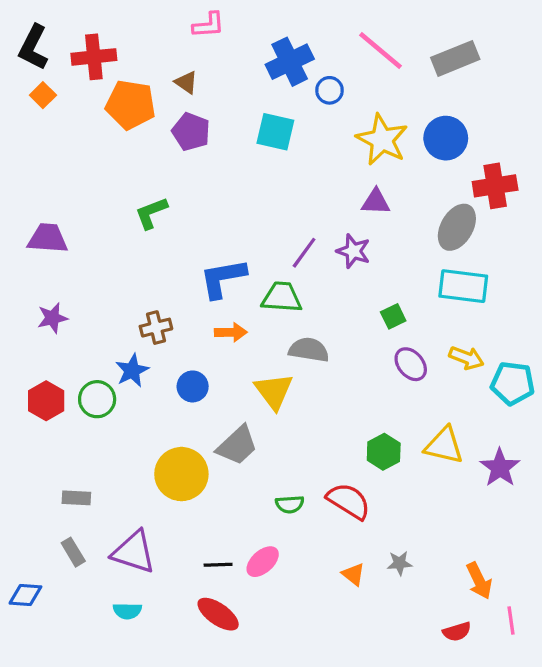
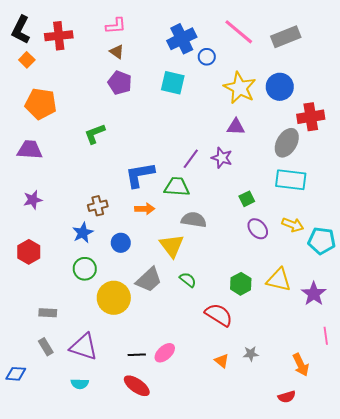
pink L-shape: (209, 25) -> (116, 26), moved
orange pentagon: (130, 105) -> (41, 104), moved
green circle: (97, 399) -> (85, 269), moved
green semicircle: (290, 504) -> (188, 280), moved, turned -138
pink line: (511, 620) -> (326, 336), moved

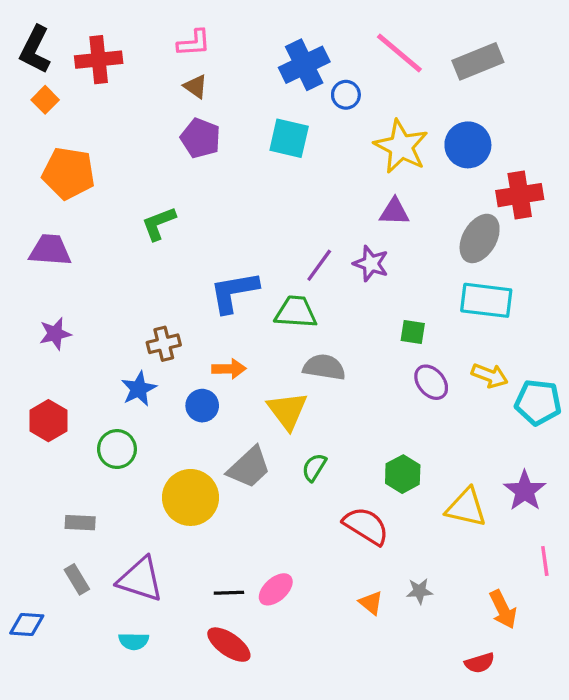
green square: (247, 199) -> (413, 332), turned 35
orange arrow: (145, 209) -> (229, 369), moved
green circle: (85, 269) -> (117, 449), moved
green semicircle: (188, 280) -> (314, 467), turned -96
yellow triangle: (279, 280) -> (466, 508), moved

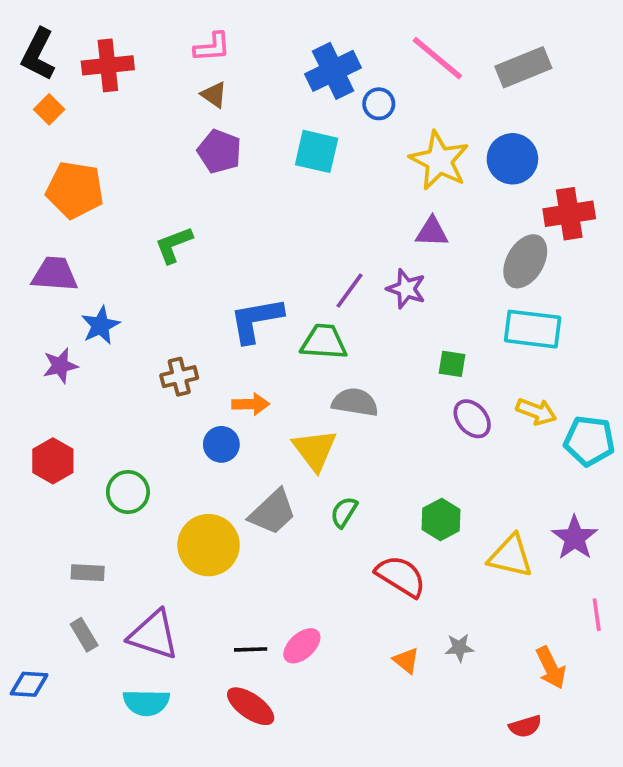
blue star: (139, 389) -> (100, 325), moved
cyan semicircle: (134, 641) -> (146, 703), size x1.4

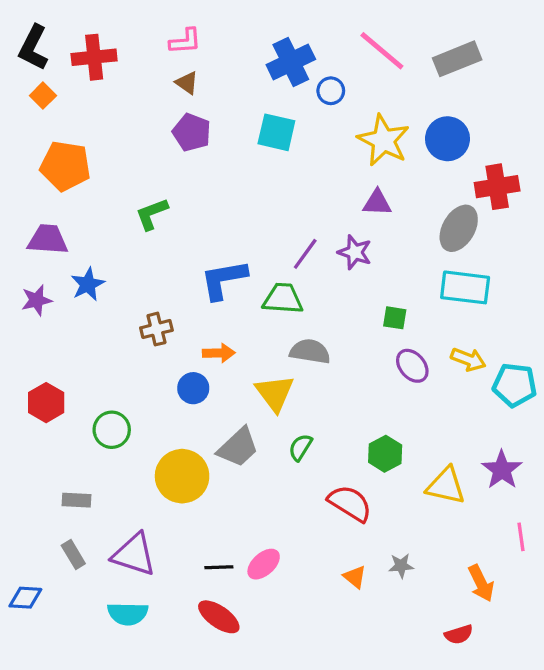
purple star: (60, 366) -> (37, 300), moved

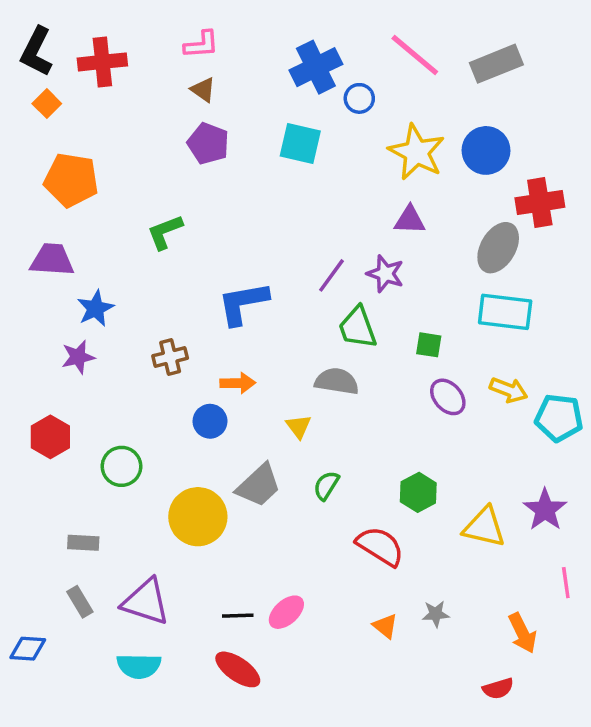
green trapezoid: (283, 299) -> (358, 328), moved, turned -114
purple star: (37, 300) -> (78, 357), moved
yellow triangle: (275, 393) -> (299, 426), size x0.6

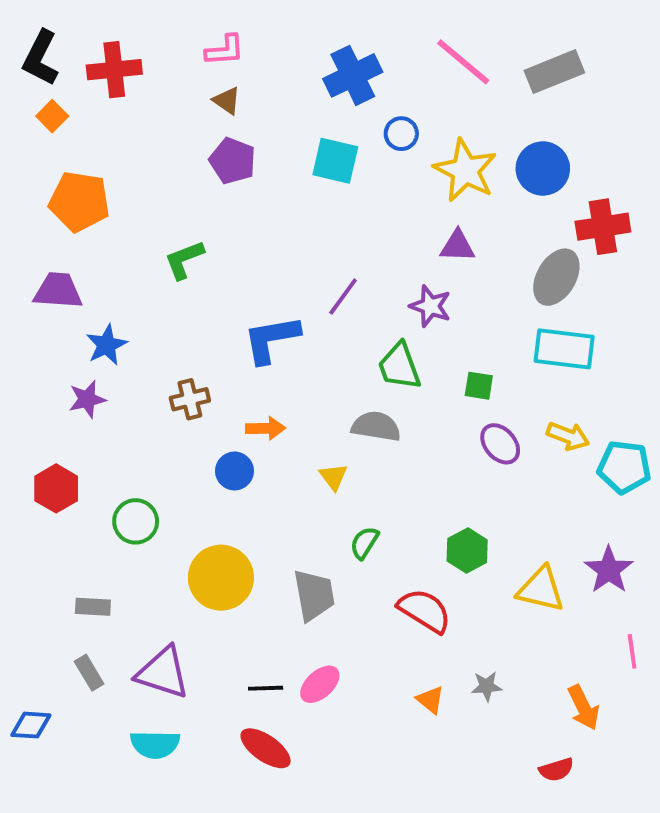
blue circle: (359, 98) -> (401, 134), moved
purple line: (332, 275) -> (343, 296), moved
gray trapezoid: (259, 485) -> (314, 595), moved, turned -57

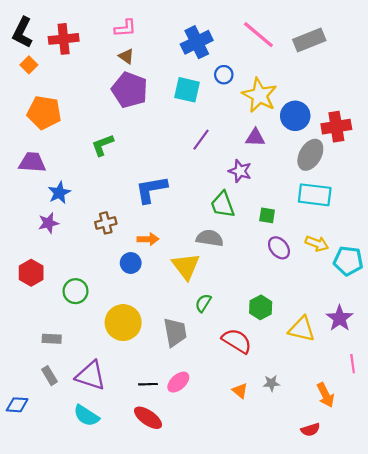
purple pentagon: (233, 161) -> (130, 90), size x1.4
blue circle: (543, 168) -> (295, 116), moved
purple line: (343, 296) -> (201, 140), moved
yellow triangle: (333, 477) -> (186, 266), size x1.8
cyan semicircle: (155, 744) -> (86, 416), turned 32

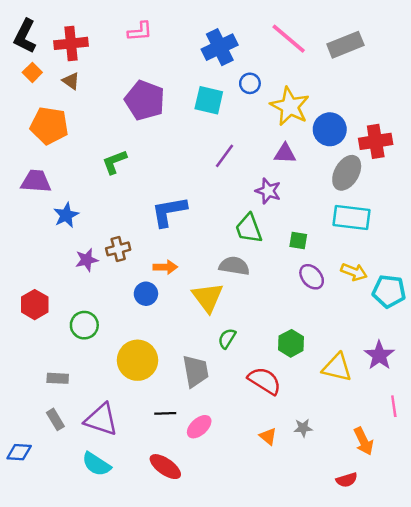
brown triangle: (126, 56) -> (71, 81), moved
purple star: (48, 223) -> (87, 260), moved
black line: (148, 384) -> (165, 413), moved

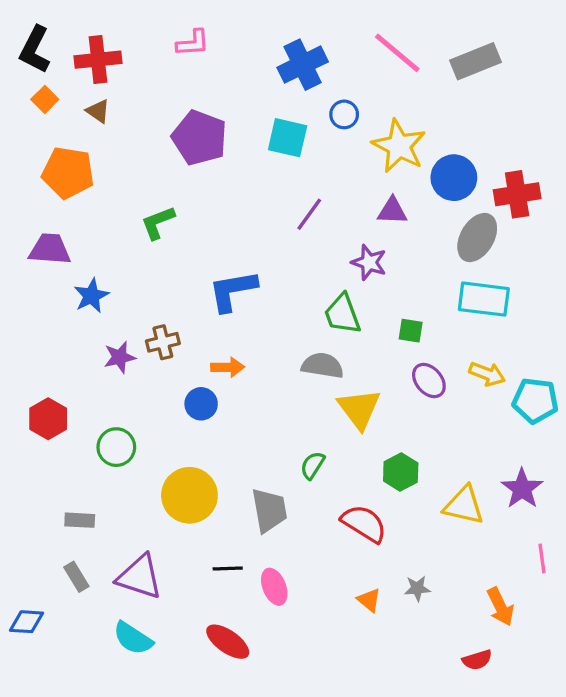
yellow triangle: (208, 297) -> (359, 409), moved
pink ellipse: (199, 427) -> (274, 587), turned -70

